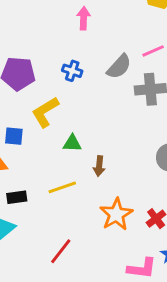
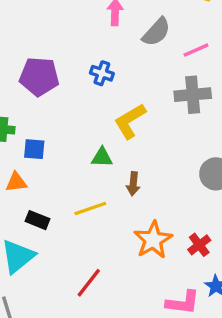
gray semicircle: (119, 67) -> (156, 32), moved
yellow L-shape: (45, 112) -> (130, 121), moved
black rectangle: (17, 197) -> (38, 220), turned 30

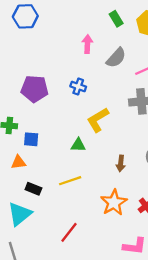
brown arrow: (133, 184) -> (121, 163), moved

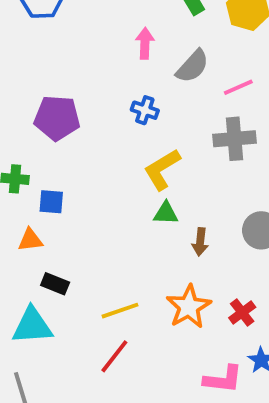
blue cross: (78, 86) -> (145, 110), moved
green triangle: (78, 145) -> (166, 213), moved
yellow line: (70, 181) -> (120, 311), moved
cyan triangle: (20, 214) -> (32, 326), turned 35

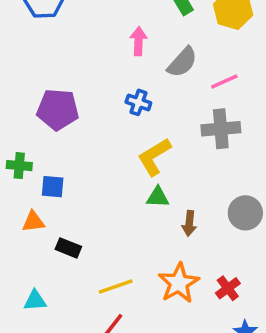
black rectangle: (55, 284) -> (68, 248), moved
cyan triangle: (32, 326) -> (35, 301), size x0.6

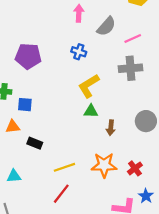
orange star: (179, 283) -> (104, 165), turned 30

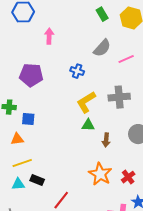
pink arrow: (79, 13) -> (49, 36), moved
gray cross: (131, 68) -> (119, 97), moved
black rectangle: (35, 143) -> (37, 180), moved
orange star: (104, 165) -> (100, 174), turned 30
yellow line: (64, 167) -> (22, 163), moved

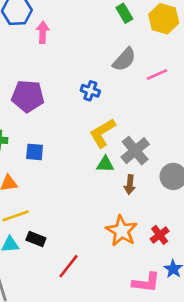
pink arrow: (49, 36) -> (43, 32), moved
gray cross: (119, 97) -> (135, 151), moved, turned -35
blue square: (28, 119) -> (35, 152), moved

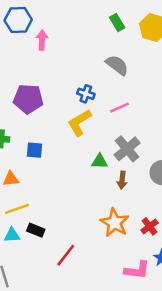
gray semicircle: (124, 59) -> (117, 65), turned -95
pink line: (157, 74) -> (120, 108), moved
yellow L-shape: (103, 133) -> (80, 123), moved

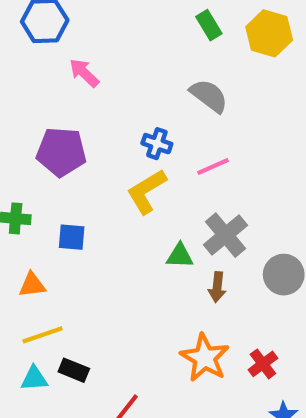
pink arrow: (42, 40) -> (84, 73), moved, turned -48

